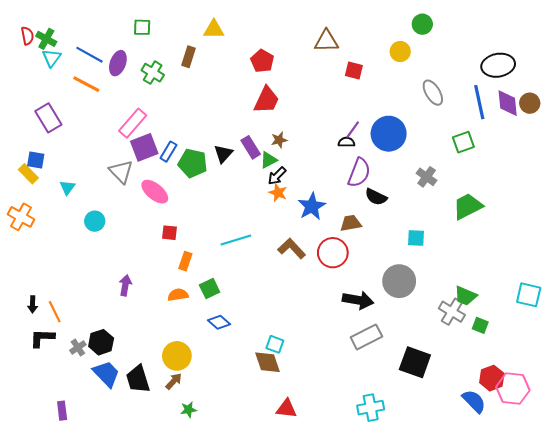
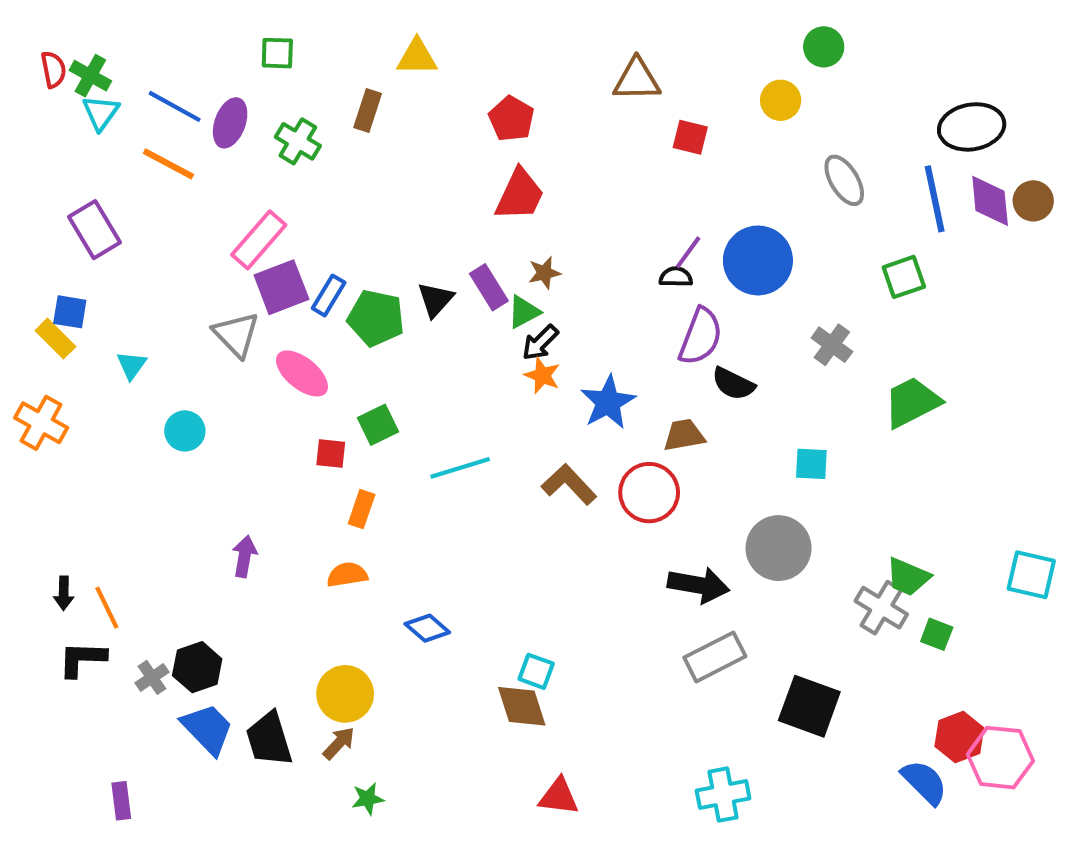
green square: (210, 289) -> (378, 425), moved

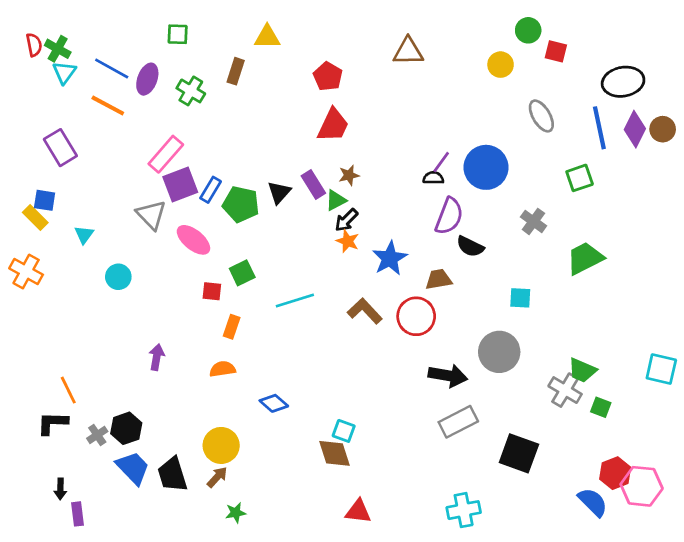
red square: (690, 137) -> (556, 51), moved
purple diamond: (990, 201) -> (635, 129), turned 32
black arrow: (64, 593) -> (60, 489), moved

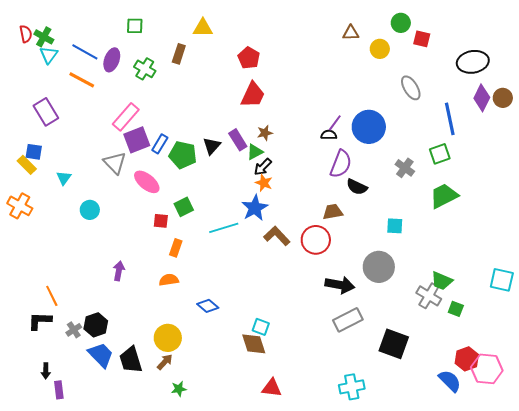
brown triangle: (408, 51) -> (351, 33), moved, size x0.7
blue line: (599, 128) -> (450, 119), moved
green square: (580, 178) -> (440, 154), moved
blue star: (390, 258) -> (255, 208), moved

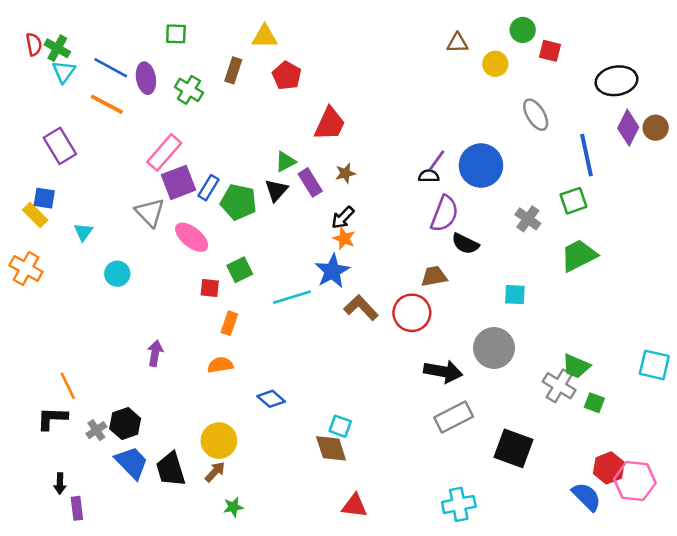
red pentagon: (249, 58) -> (287, 76), moved
purple ellipse: (112, 60) -> (146, 78), turned -30
green triangle: (255, 152) -> (285, 162), moved

